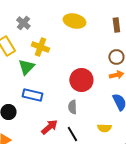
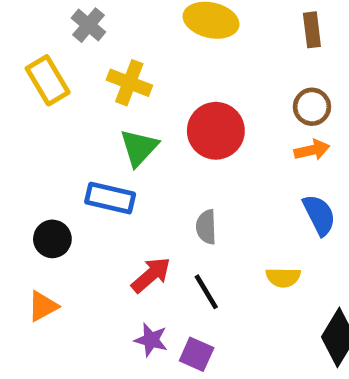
green triangle: (26, 67) -> (139, 148), moved
red circle: (81, 80) -> (216, 131), moved

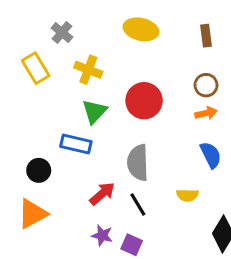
gray semicircle: (206, 227) -> (138, 163), size x1.6
orange triangle: (43, 306) -> (32, 214), size x1.5

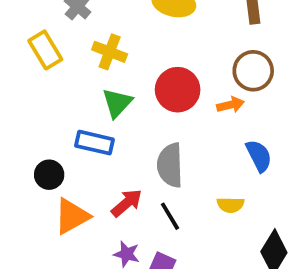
brown circle: (206, 85) -> (253, 71), size x1.4
orange arrow: (206, 113) -> (231, 105), moved
orange triangle: (32, 214) -> (72, 216), moved

